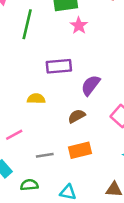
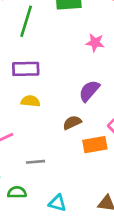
pink star: (79, 26) -> (95, 43), moved, turned -30
purple rectangle: (59, 66) -> (26, 69), moved
orange rectangle: (80, 150) -> (95, 145), moved

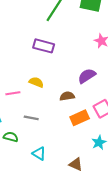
yellow semicircle: (30, 101) -> (36, 82), moved
orange rectangle: (95, 145) -> (80, 118), turned -30

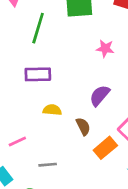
yellow semicircle: (36, 82) -> (52, 110), moved
brown semicircle: (67, 96) -> (83, 126), turned 88

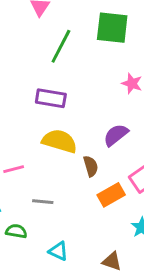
yellow semicircle: (52, 110) -> (60, 141), size x1.6

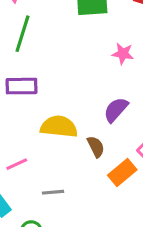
green line: (61, 46) -> (23, 34), moved
purple rectangle: (51, 98) -> (22, 86), moved

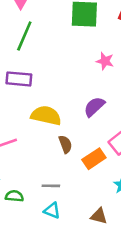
brown semicircle: (96, 147) -> (65, 144), moved
gray line: (53, 192) -> (51, 186), moved

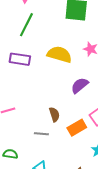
yellow semicircle: (46, 115) -> (59, 54), moved
gray line: (51, 186) -> (41, 134), moved

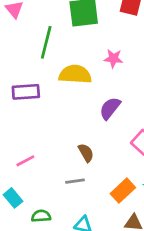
green line: (26, 25) -> (46, 42), moved
orange rectangle: (77, 128) -> (123, 191), moved

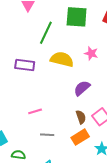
brown semicircle: (86, 153) -> (81, 117), moved
pink line: (25, 161) -> (35, 111), moved
orange rectangle: (123, 191) -> (80, 137), moved

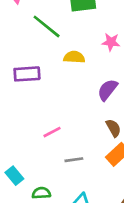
green line: (46, 33) -> (47, 26), turned -65
yellow semicircle: (62, 59) -> (74, 57), size x0.7

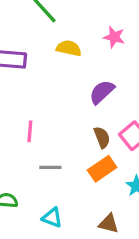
pink line: (52, 132) -> (30, 131), turned -66

